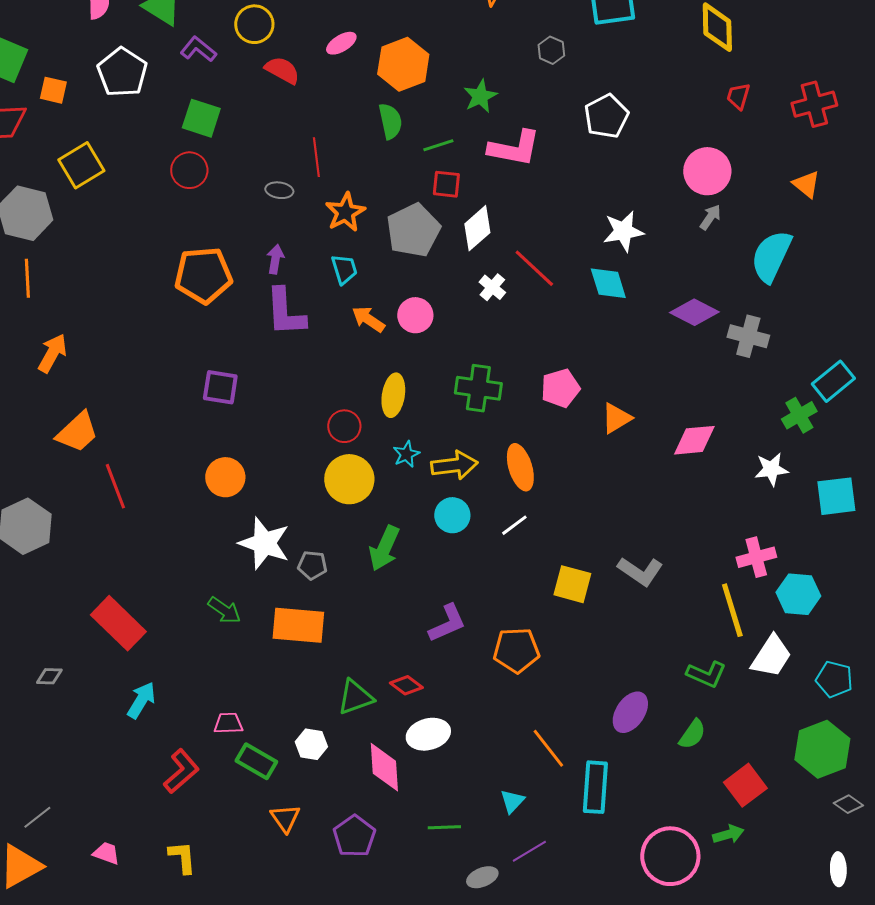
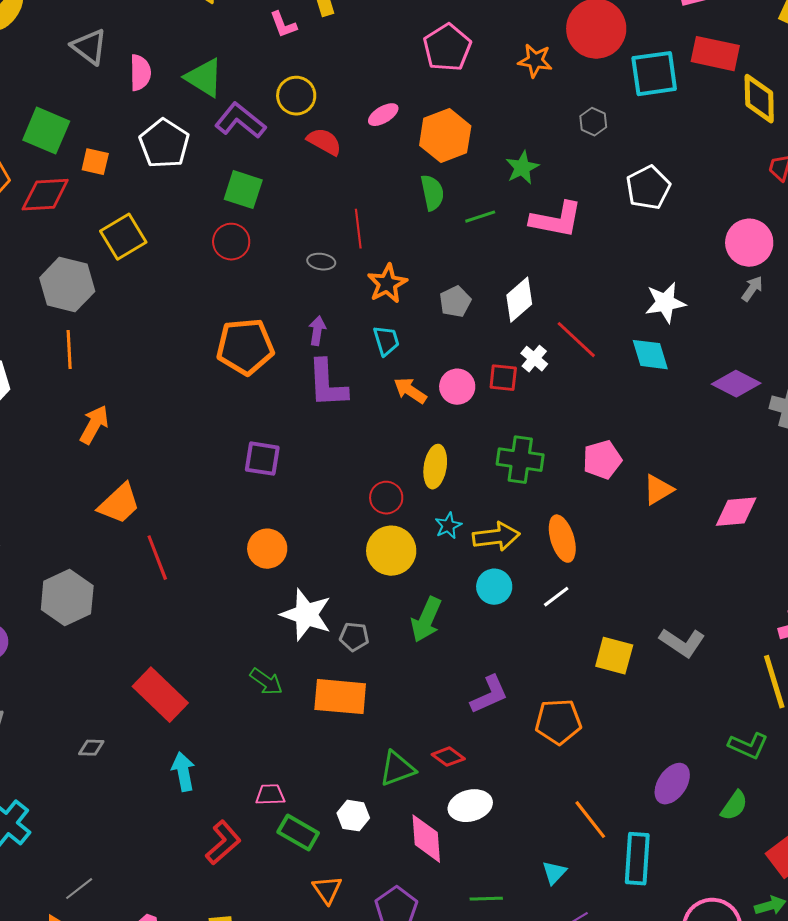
purple L-shape: (198, 49) -> (240, 121), size x1.4
red square: (446, 184) -> (503, 378), moved
gray pentagon: (413, 230) -> (455, 302), size x0.6
cyan arrow: (141, 700) -> (183, 772), turned -42

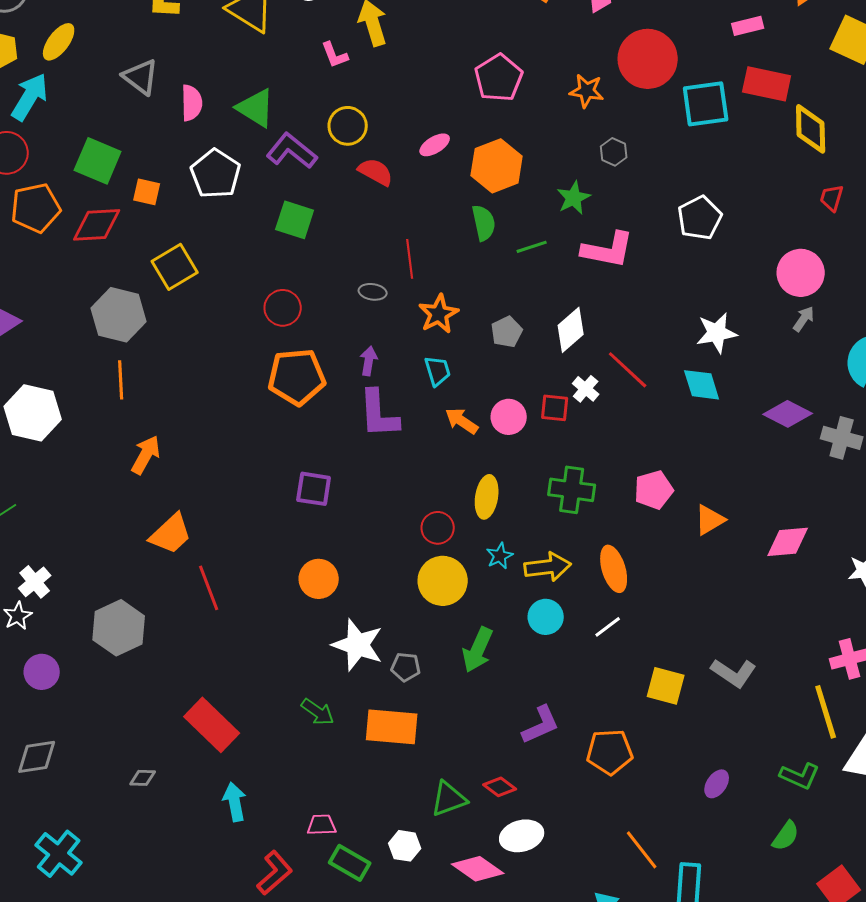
gray hexagon: (593, 122) -> (614, 152), moved
red circle: (231, 242) -> (283, 308), moved
purple ellipse: (672, 784) -> (717, 784), moved, size x0.7
pink diamond: (426, 839) -> (478, 869), turned -51

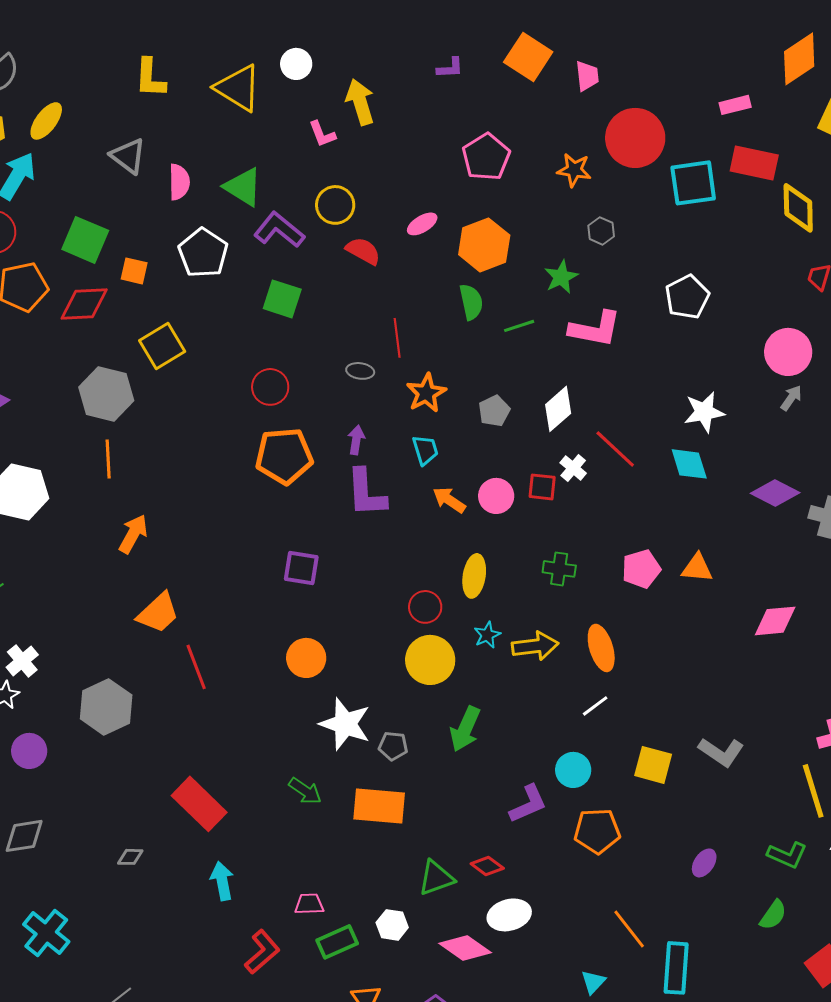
green cross: (572, 490) -> (559, 569), size x0.7
orange triangle: (710, 520) -> (697, 568), moved, turned 36
cyan circle: (546, 617) -> (573, 770), moved
green rectangle: (350, 863) -> (337, 942), turned -54

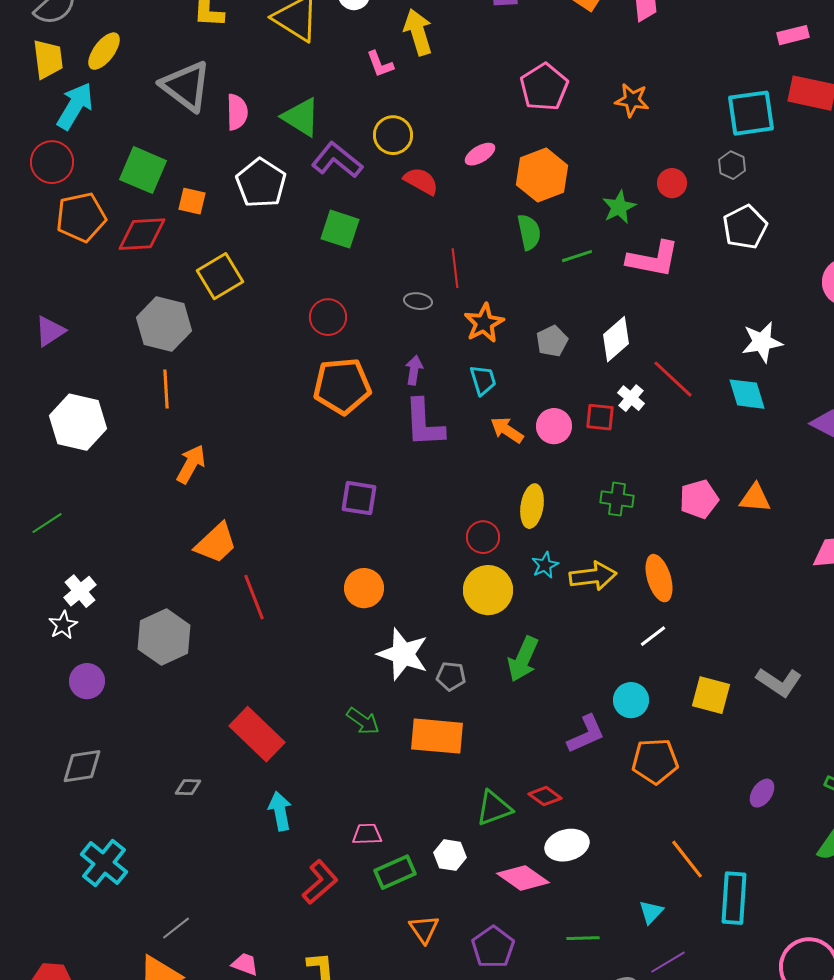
red circle: (635, 138) -> (672, 183), moved, size x0.5
gray triangle: (128, 156) -> (186, 86), size x1.4
gray hexagon: (601, 231) -> (732, 165), moved

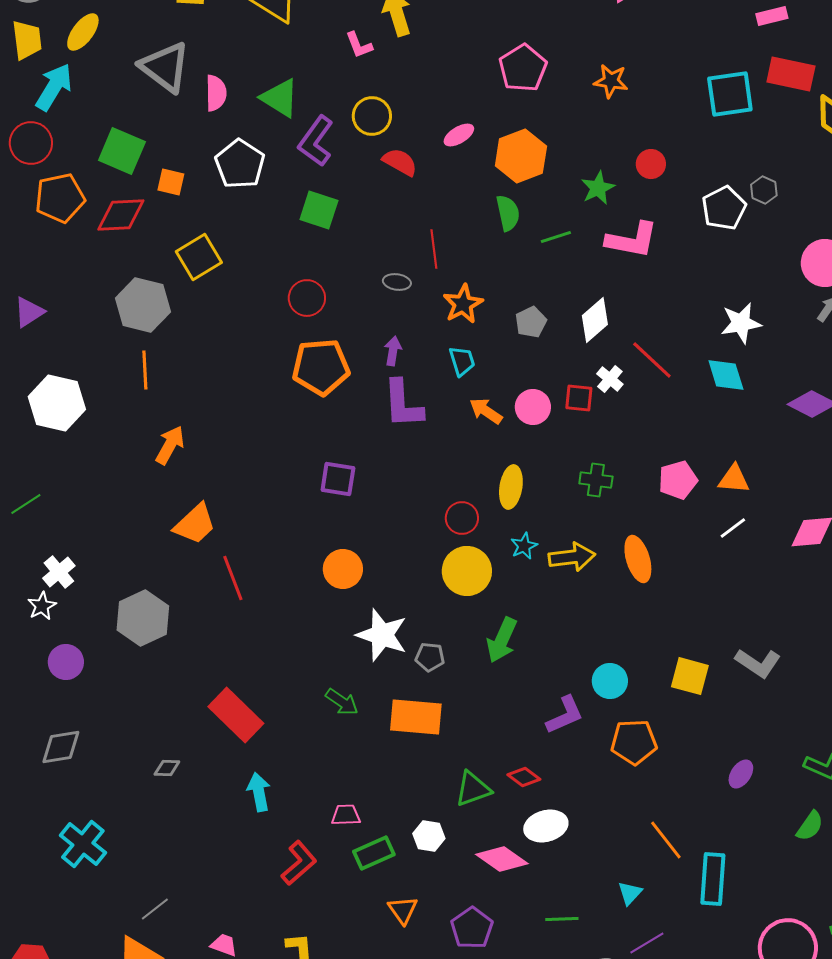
purple L-shape: (337, 160) -> (316, 141), turned -93
gray hexagon: (732, 165) -> (764, 190), moved
white line: (653, 636) -> (733, 528), moved

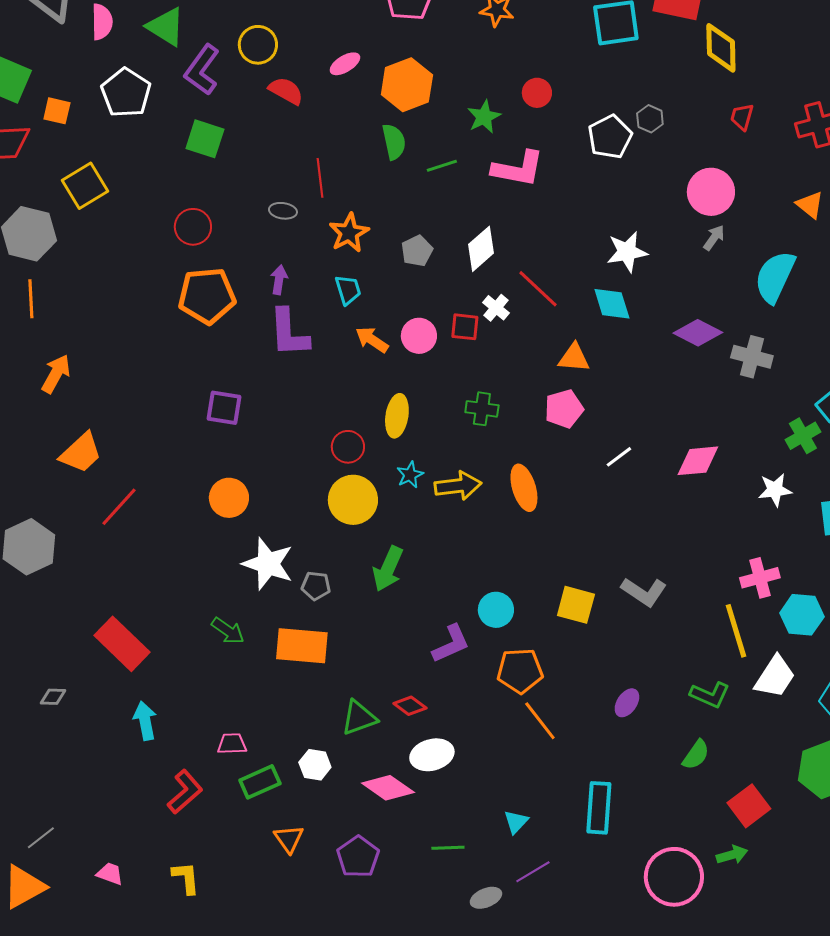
orange triangle: (734, 479) -> (574, 358), moved
red line: (233, 578) -> (119, 507), turned 63
orange line: (666, 840) -> (540, 721), moved

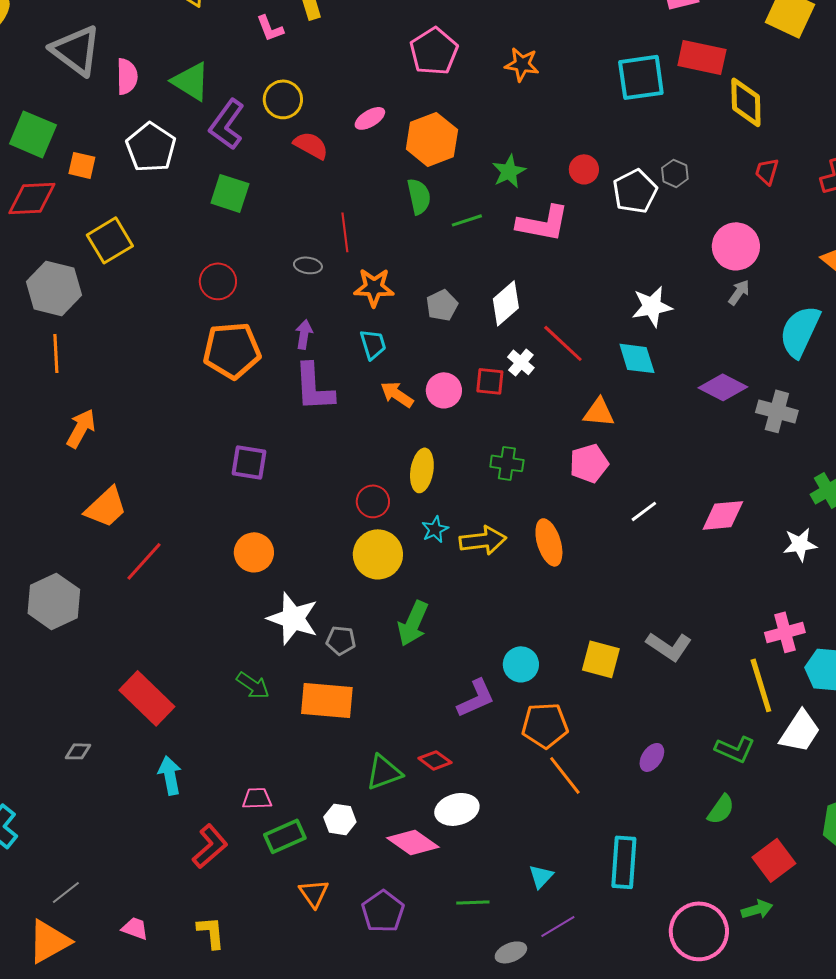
red circle: (537, 93) -> (584, 169), moved
orange star: (349, 233) -> (374, 287), turned 30

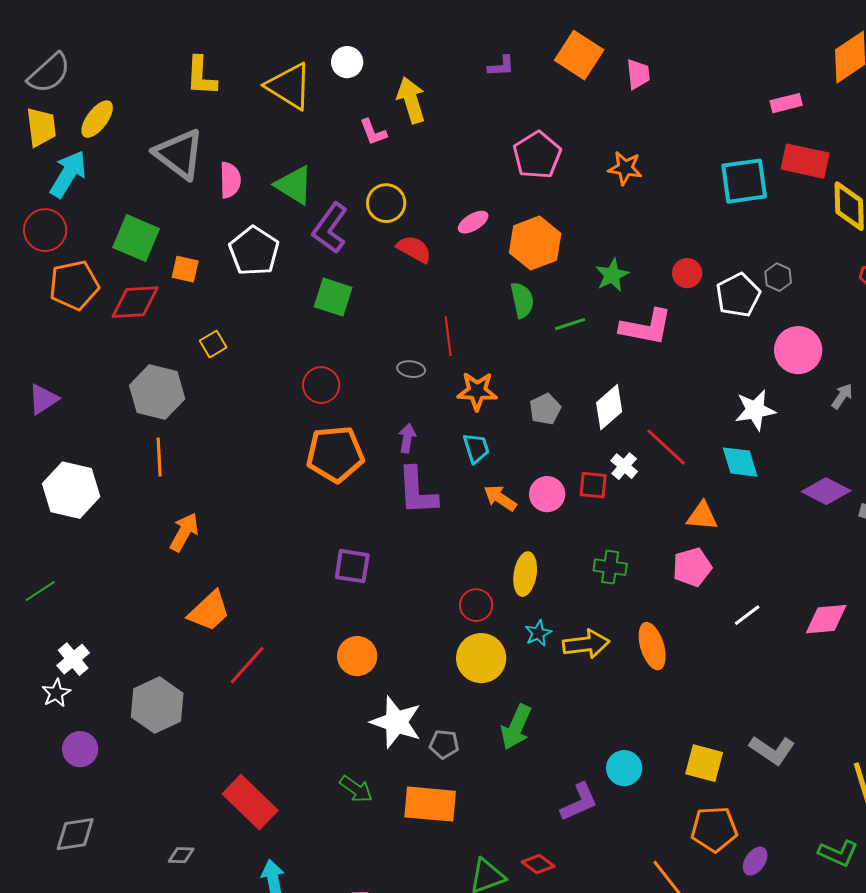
yellow square: (110, 240) -> (213, 344), size x0.6
pink circle: (736, 246) -> (798, 350), moved
orange pentagon: (545, 725) -> (714, 829), moved

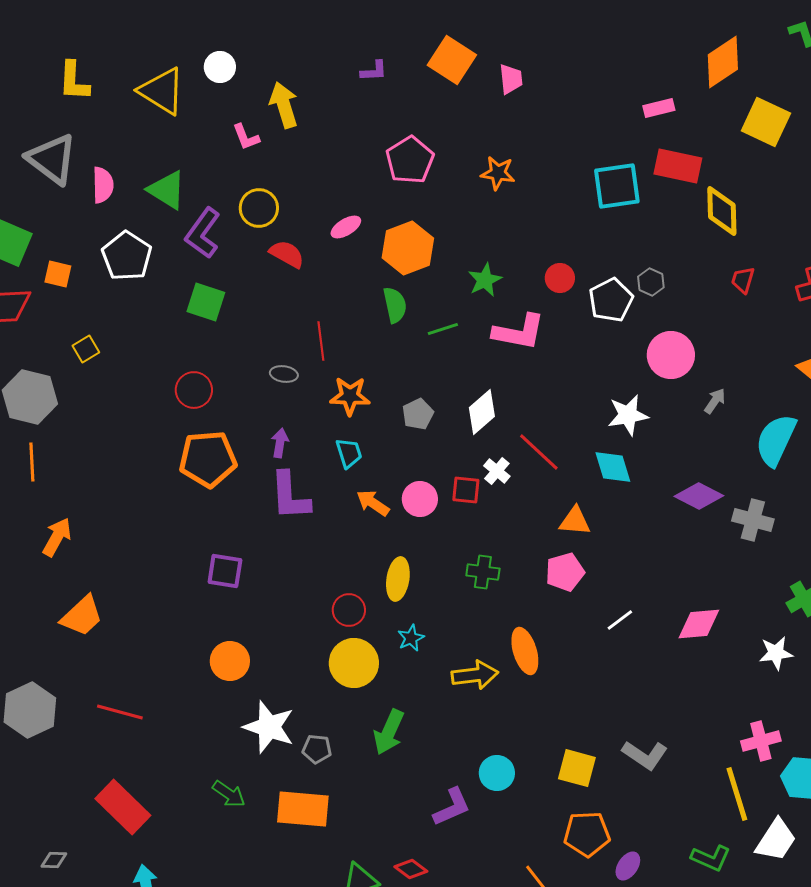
yellow arrow: (586, 644) -> (475, 675), moved
red line: (247, 665) -> (120, 712), moved, turned 63

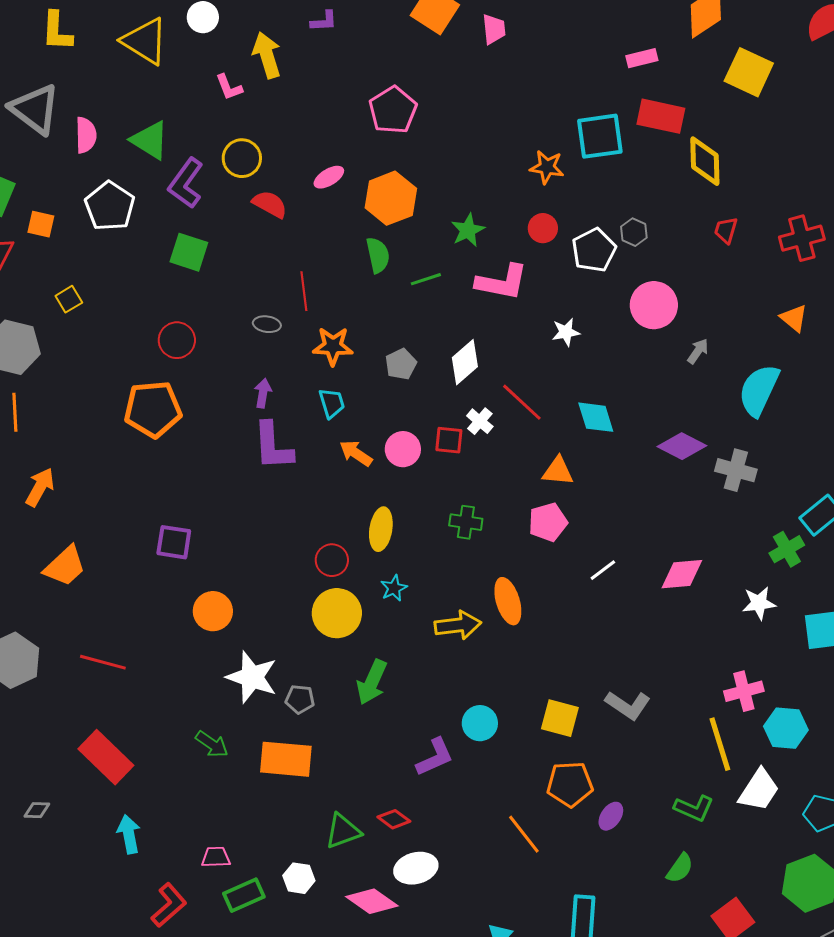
purple L-shape: (374, 71) -> (324, 21), moved
orange star: (498, 173) -> (547, 167), moved
white star: (628, 415) -> (566, 332), moved, size x0.7
orange pentagon: (208, 459) -> (153, 409), moved
purple square: (225, 571) -> (174, 542), moved

